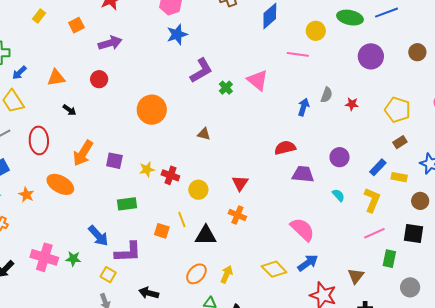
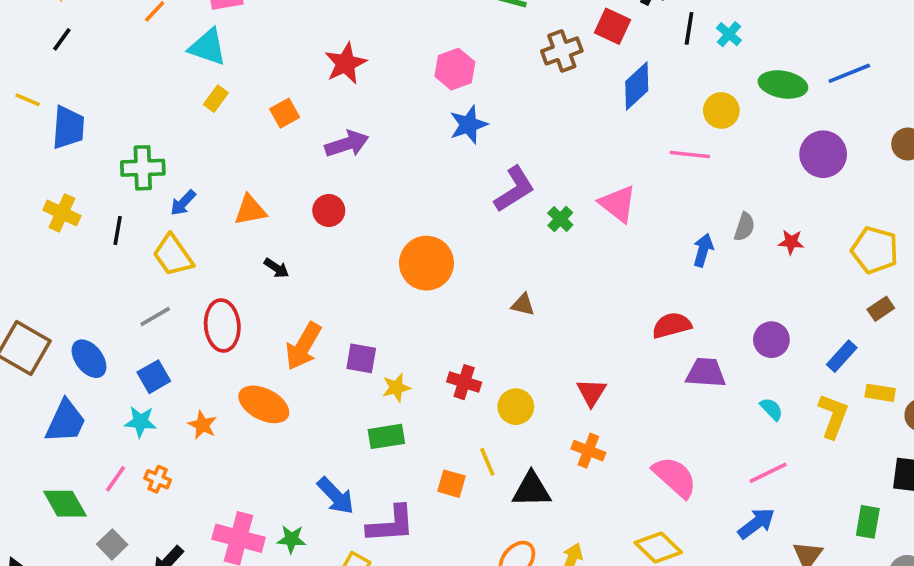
yellow star: (147, 169) -> (396, 388), moved
yellow rectangle: (399, 177) -> (880, 393), moved
pink semicircle: (302, 229) -> (675, 477), moved
pink line: (374, 233) -> (768, 473), moved
blue arrow: (308, 263) -> (756, 523), moved

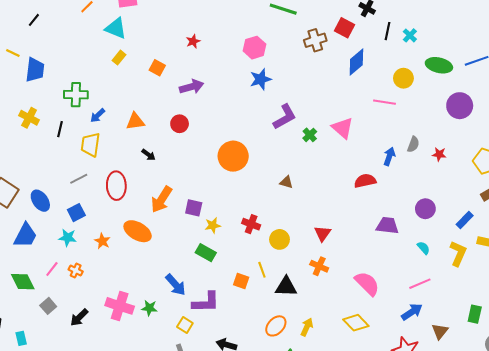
red star: (346, 63) -> (193, 41), size x0.6
orange square: (285, 113) -> (157, 68), turned -35
yellow trapezoid: (173, 255) -> (90, 145), turned 40
red semicircle: (672, 325) -> (365, 181), moved
green rectangle: (386, 436) -> (206, 253), turned 36

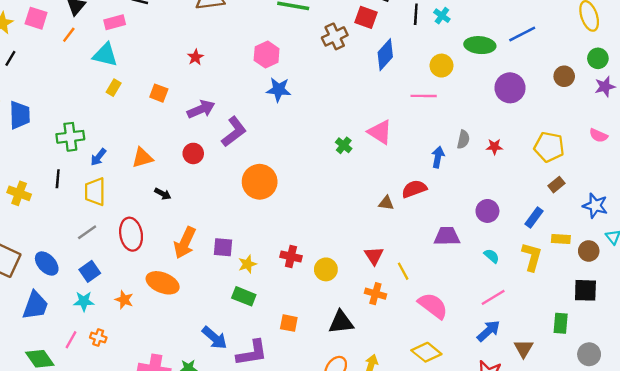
blue star: (261, 79) -> (279, 90), turned 30
purple L-shape: (285, 117) -> (234, 132), moved
yellow cross: (29, 118) -> (19, 193), moved
brown triangle: (286, 182) -> (386, 203), moved
yellow line: (262, 270) -> (403, 271), moved

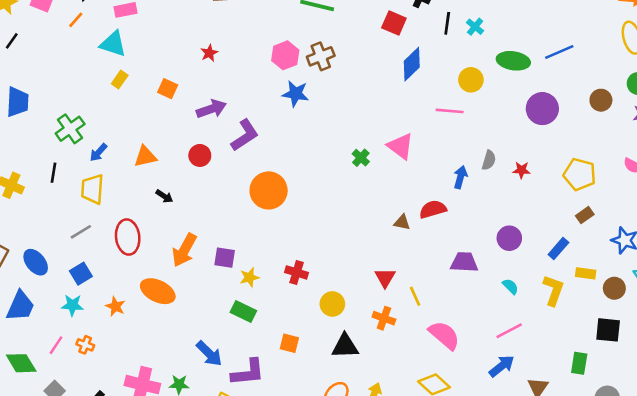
brown cross: (335, 36) -> (321, 56), moved
green cross: (70, 137) -> (70, 129), turned -32
yellow circle: (326, 269) -> (332, 304), moved

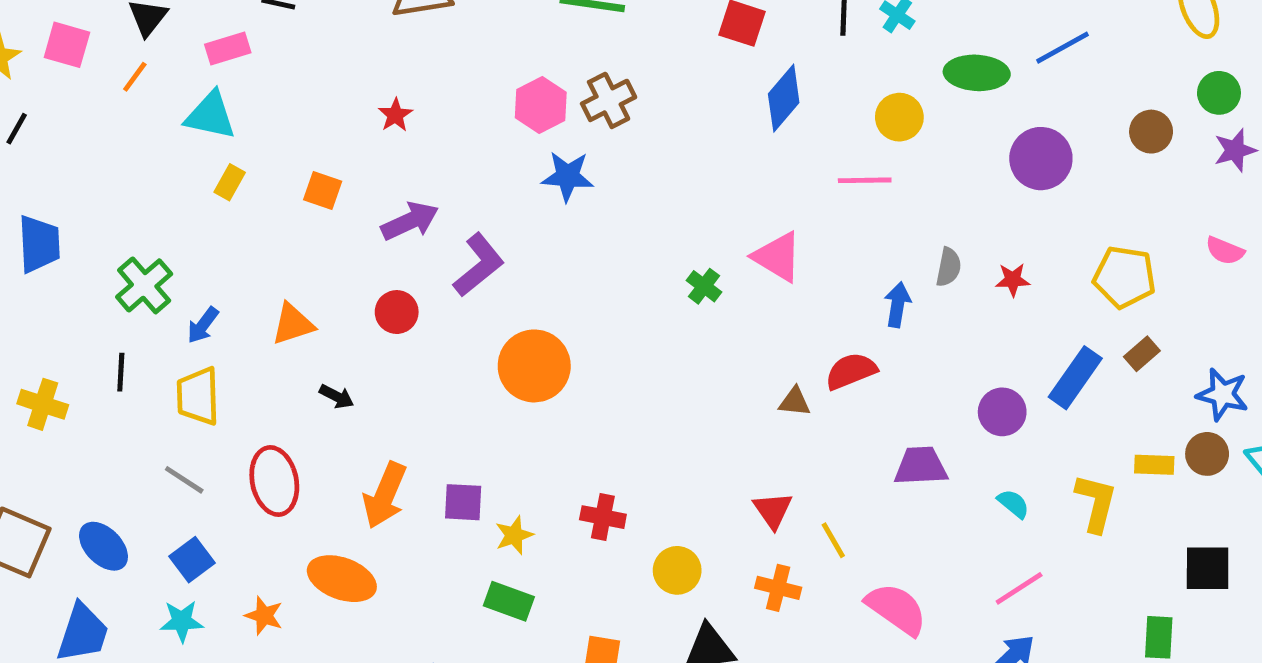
gray line: (81, 232) -> (184, 480), turned 70
blue rectangle: (558, 249) -> (1075, 378), moved, size x1.4
brown circle: (614, 288) -> (1207, 454), moved

